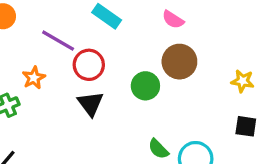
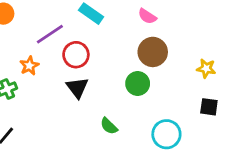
purple line: (58, 41) -> (50, 34), turned -64
green circle: (145, 86) -> (138, 83), moved
green semicircle: (158, 149) -> (109, 126), moved

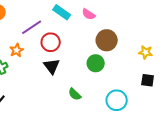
pink semicircle: (147, 16) -> (89, 14), moved

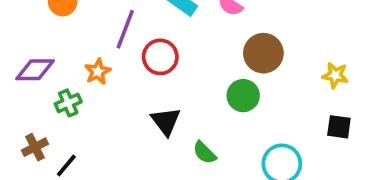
purple line: (32, 27) -> (125, 29), turned -35
black triangle: (52, 66) -> (166, 121), moved

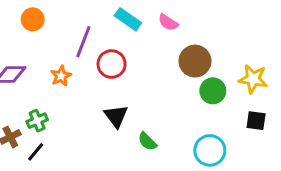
yellow star: (335, 75) -> (253, 79), size x1.4
green circle: (243, 96) -> (213, 91), moved
green cross: (68, 103) -> (37, 121), moved

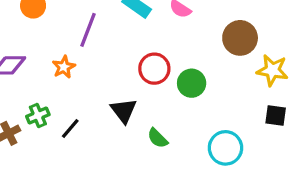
brown circle: (195, 61) -> (240, 38), moved
red circle: (112, 64) -> (154, 69), moved
green circle: (213, 91) -> (192, 83), moved
black line: (36, 152) -> (70, 128), moved

